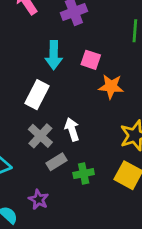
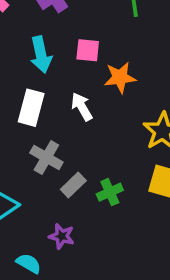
white arrow: (72, 129) -> (82, 107), moved

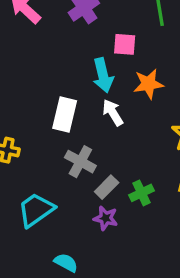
pink square: (88, 50) -> (125, 44), moved
cyan arrow: (41, 55) -> (103, 75), moved
purple star: (62, 236) -> (106, 218), moved

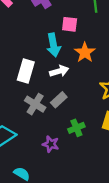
orange star: (148, 84) -> (85, 52), turned -30
white arrow: (113, 112) -> (59, 71), turned 102
gray rectangle: (107, 187) -> (59, 100), moved

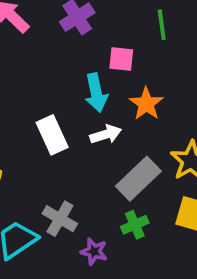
white rectangle: (26, 71) -> (52, 135), turned -40
gray rectangle: (59, 100) -> (138, 179), moved, size x1.6
gray cross: (35, 104) -> (60, 219), moved

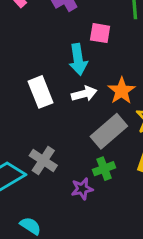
orange star: (146, 104) -> (122, 91), moved
purple star: (94, 251) -> (82, 189), moved, turned -30

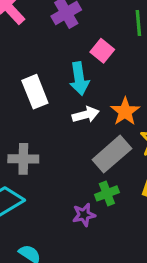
pink square: (100, 33) -> (102, 51), turned 30
white rectangle: (41, 92) -> (35, 92), moved
gray cross: (43, 161) -> (23, 159), moved, turned -32

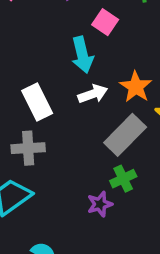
white rectangle: (35, 92) -> (37, 102), moved

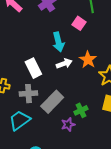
pink square: (105, 22) -> (79, 23), moved
gray rectangle: (125, 135) -> (52, 102), moved

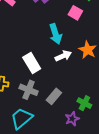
gray cross: (28, 94) -> (29, 90), turned 30
gray rectangle: (52, 102) -> (54, 96), size x0.7
green cross: (81, 110) -> (84, 103), turned -32

